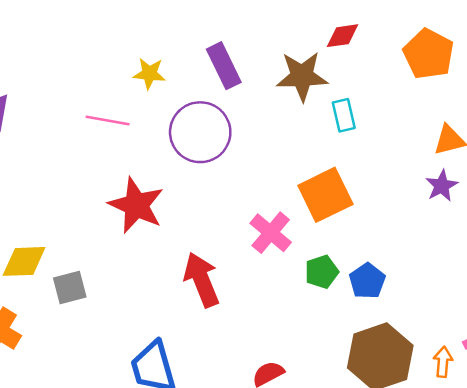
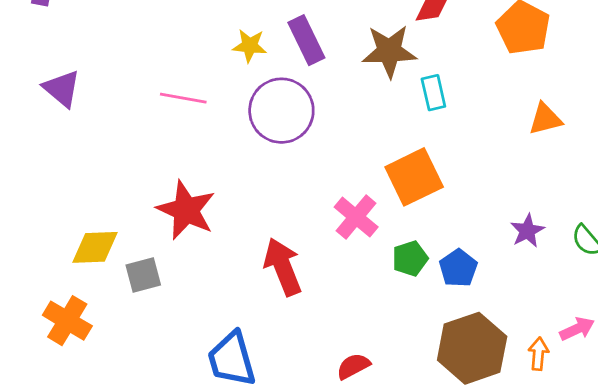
yellow star: (149, 74) -> (250, 46), moved
purple star: (442, 186) -> (527, 231), moved
red star: (136, 205) -> (186, 210), moved

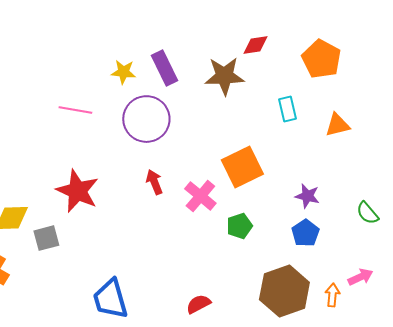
cyan rectangle: (433, 93) -> (287, 109), moved
purple star: (527, 231) -> (307, 196), moved, turned -30
red arrow: (283, 267) -> (154, 182), moved, size x0.6
blue pentagon: (458, 268) -> (305, 233), moved

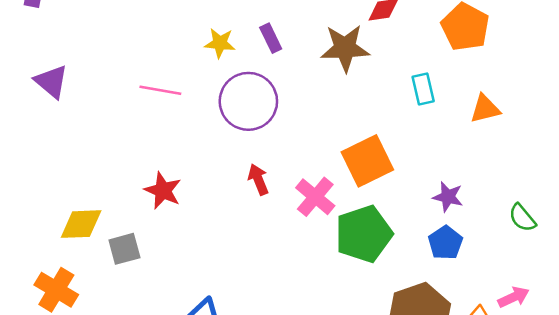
purple rectangle: (164, 68) -> (271, 38), size x0.7
red star: (77, 191) -> (163, 191), size x0.7
green pentagon: (239, 226) -> (364, 234), size x1.8

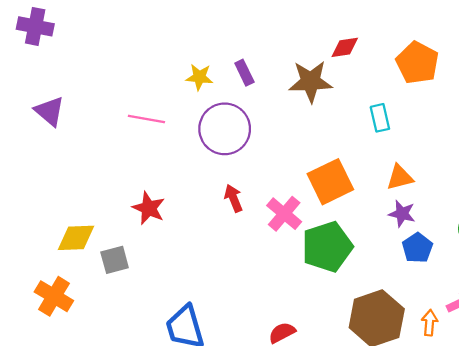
orange triangle: (485, 109) -> (400, 177), moved
blue pentagon: (445, 243) -> (417, 248), moved

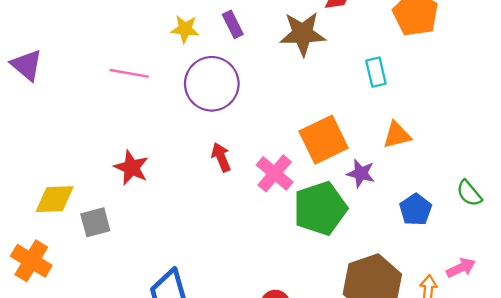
purple star: (402, 214) -> (361, 173), moved

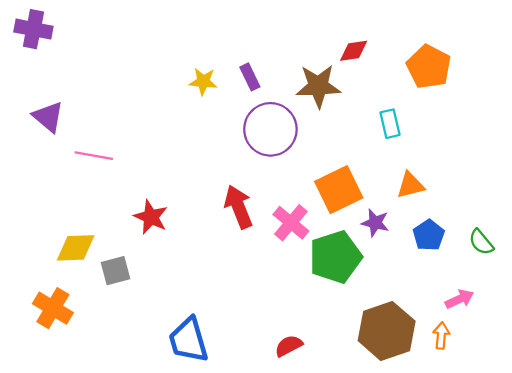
pink line: (129, 73) -> (94, 156), moved
purple circle: (212, 84) -> (270, 129), moved
red arrow: (221, 157) -> (239, 207), size x1.5
blue pentagon: (416, 210) -> (429, 235), moved
pink arrow: (461, 268) -> (460, 299), moved

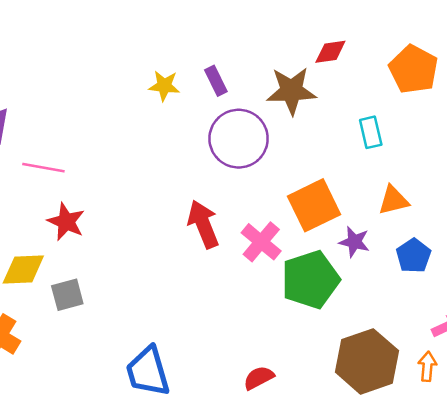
red star: (151, 217) -> (66, 222), moved

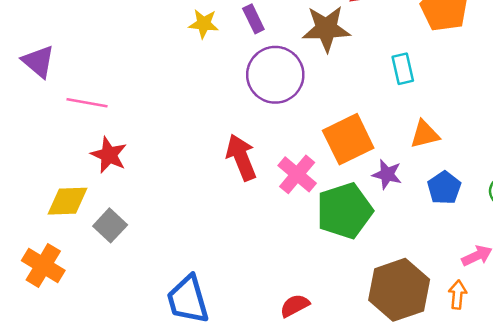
gray square: (67, 295) -> (110, 225), turned -32

